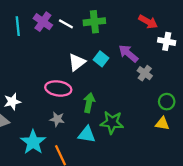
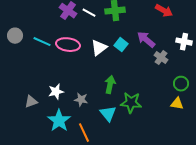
cyan line: (18, 26) -> (42, 42), moved, turned -60
white cross: (167, 41) -> (184, 42), moved
pink ellipse: (58, 88) -> (68, 45), moved
white star: (12, 102) -> (56, 92), moved
cyan triangle: (87, 134) -> (108, 114), turned 42

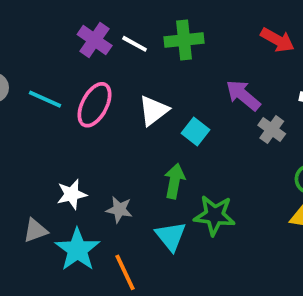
pink ellipse: (68, 45) -> (95, 105), turned -70
cyan square: (121, 45) -> (195, 131), moved
gray triangle: (31, 102) -> (35, 231), moved

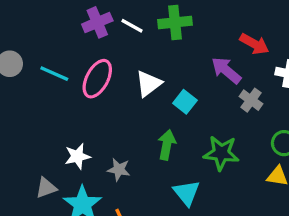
purple cross: (95, 40) -> (97, 22), turned 32
red arrow: (277, 40) -> (254, 44), moved
green star: (215, 215) -> (221, 153), moved
cyan triangle: (171, 236) -> (187, 193), moved

